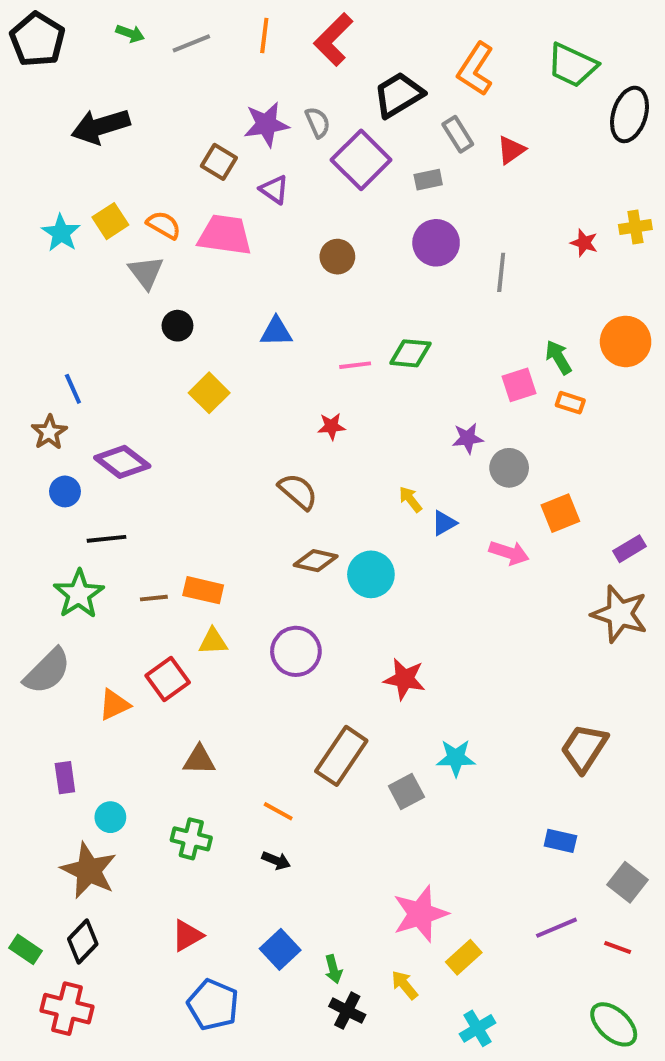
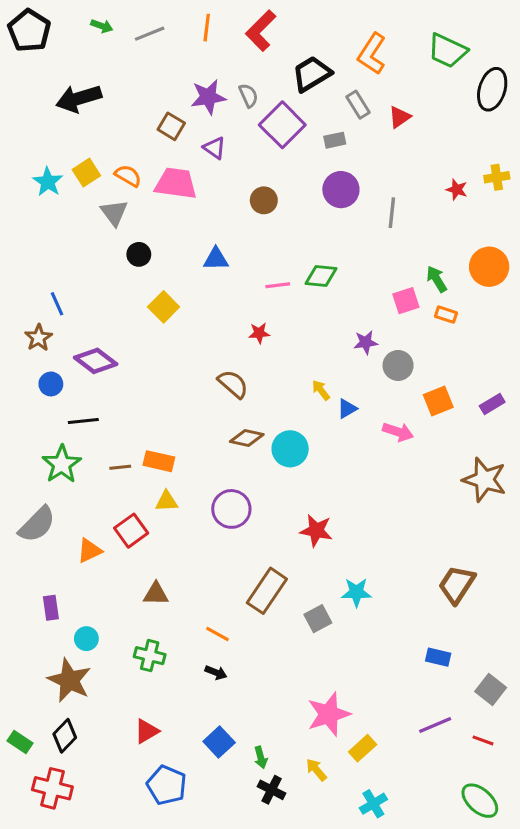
purple rectangle: (629, 549) -> (492, 404), moved

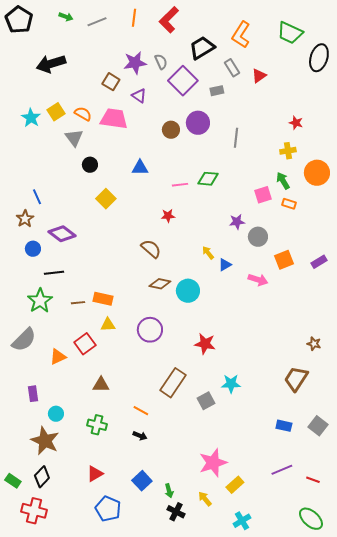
yellow cross: (497, 177) -> (288, 151), moved
purple circle: (341, 190) -> (198, 123), moved
gray line: (392, 213) -> (236, 138), moved
brown star: (484, 480) -> (314, 344), moved, size x0.5
gray square: (491, 690) -> (318, 426), moved

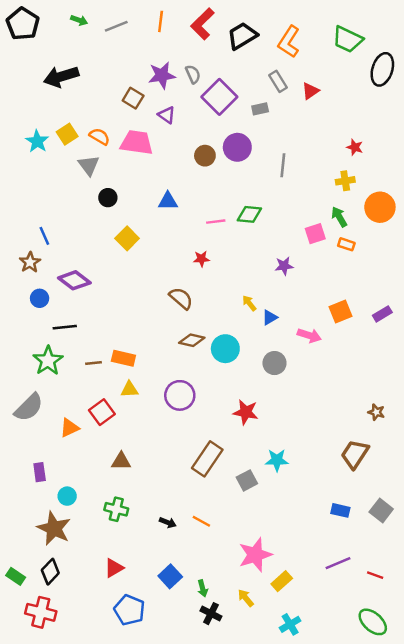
black trapezoid: (202, 48) -> (242, 36), moved
gray circle: (258, 237) -> (274, 363), moved
orange line: (141, 411) -> (201, 521), moved

